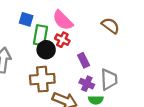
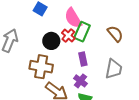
green rectangle: (40, 35) -> (82, 32), moved
gray trapezoid: (109, 79) -> (114, 69), moved

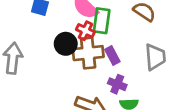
brown cross: (41, 67) -> (88, 53), moved

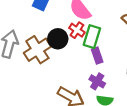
green rectangle: (102, 21) -> (92, 37), moved
brown cross: (88, 53) -> (37, 50), moved, turned -36

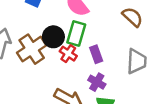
red cross: (77, 30) -> (68, 54), moved
green rectangle: (92, 37) -> (76, 33), moved

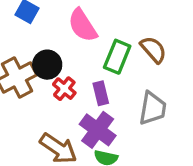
green rectangle: (76, 33) -> (117, 57), moved
purple cross: (97, 82) -> (98, 130), size x1.5

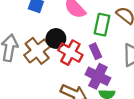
red cross: (64, 89) -> (70, 53), size x1.5

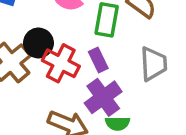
purple cross: (98, 76) -> (103, 97), turned 30

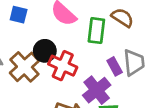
purple rectangle: (98, 60) -> (115, 66), moved

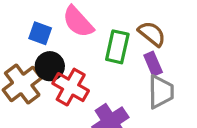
blue square: (19, 15) -> (40, 33), moved
purple rectangle: (115, 66) -> (153, 64), moved

